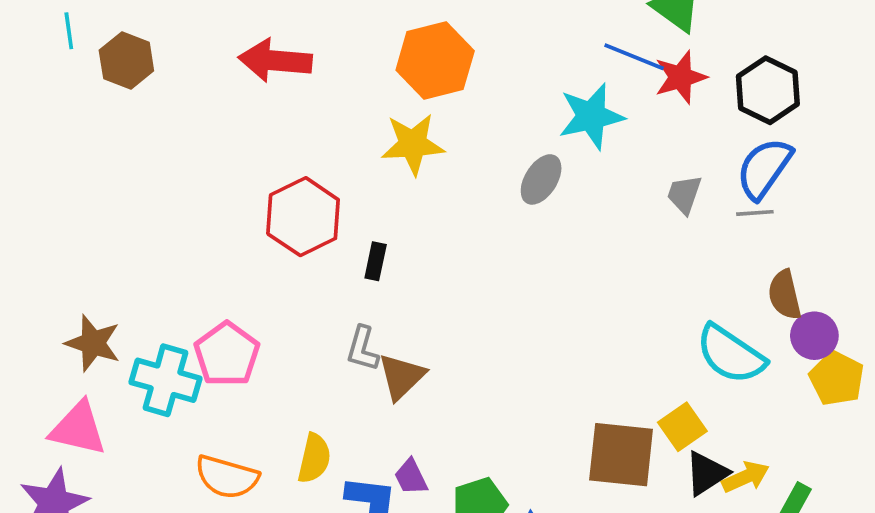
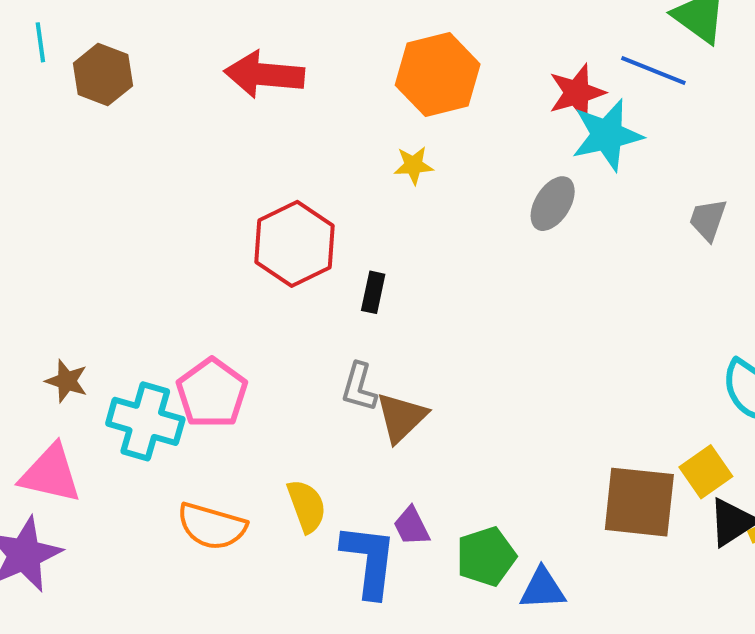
red star: (681, 77) -> (577, 93), moved
yellow star: (413, 144) -> (413, 165), size x0.6
brown star: (93, 343) -> (67, 381), size x0.7
yellow semicircle: (314, 458) -> (307, 506), turned -33

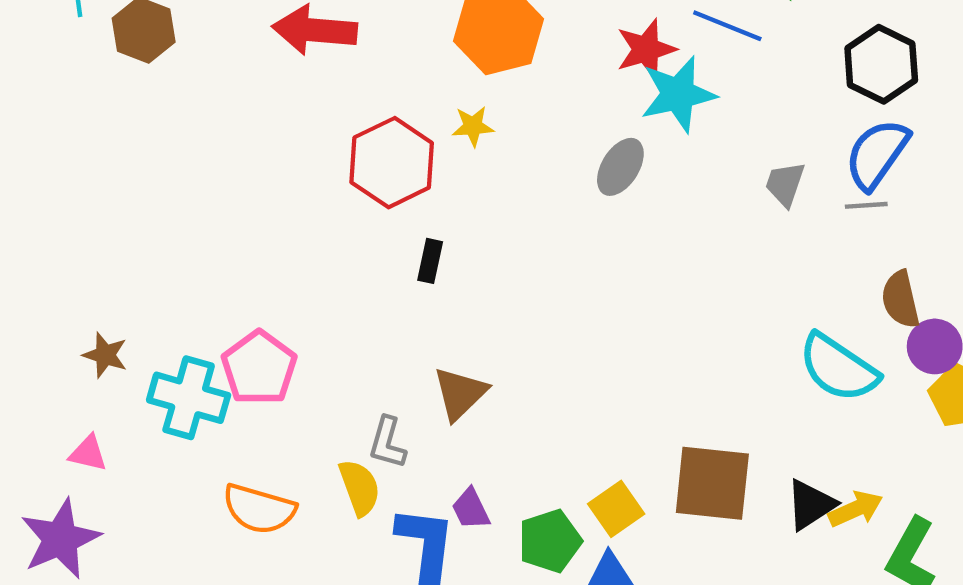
red hexagon: (295, 244) -> (392, 163), moved
gray L-shape: (359, 387) -> (387, 443), moved
yellow square: (706, 472) -> (616, 509), moved
pink triangle: (51, 474) -> (88, 453), size x0.6

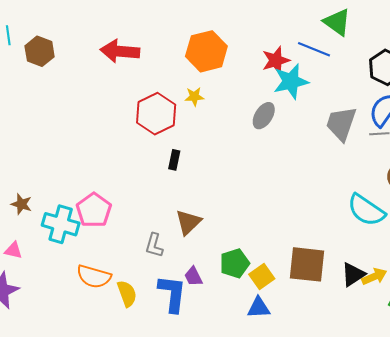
gray trapezoid: (785, 184) -> (341, 124), size x1.6
yellow semicircle: (360, 488) -> (127, 294), moved
green pentagon: (550, 541) -> (235, 263), moved

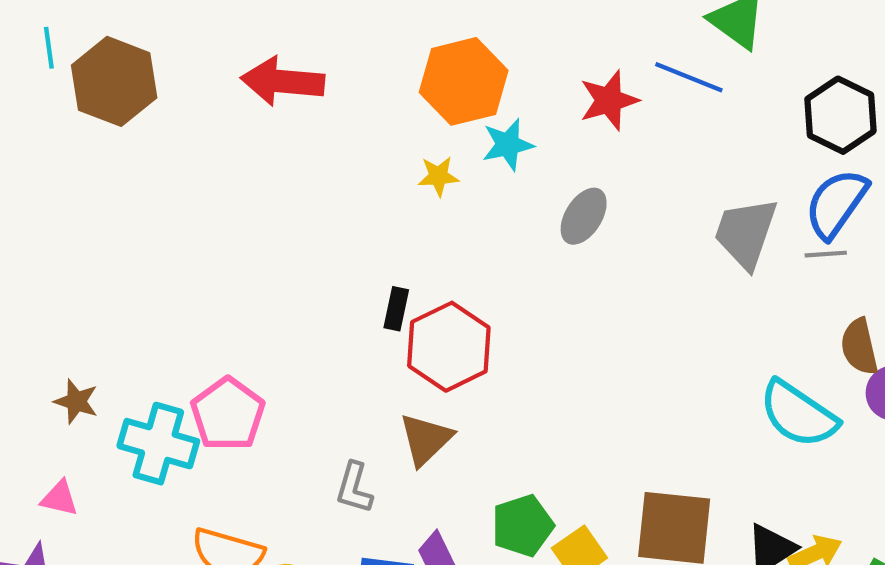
brown hexagon: (40, 51) -> (114, 81), size x1.4
cyan star: (291, 81) -> (508, 145), moved, size x0.7
red hexagon: (156, 114) -> (449, 347), moved

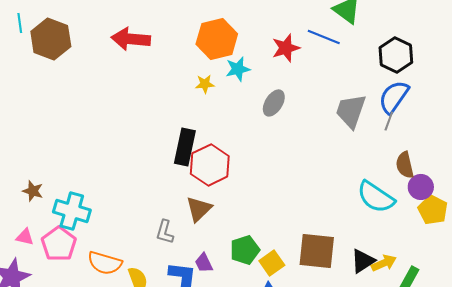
gray line: (826, 254) -> (389, 121), turned -66
black rectangle: (396, 309) -> (185, 147), size x1.8
pink pentagon: (228, 414) -> (59, 244), moved

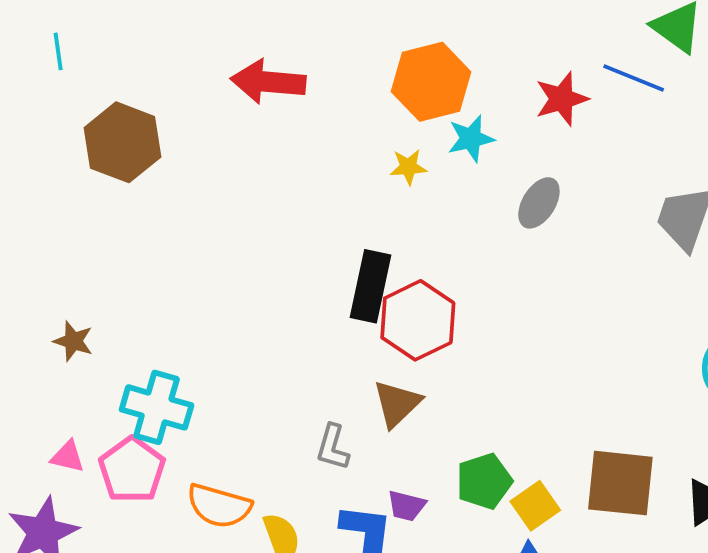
brown hexagon: (51, 39) -> (122, 142), moved
brown star: (33, 191) -> (73, 341), moved
purple trapezoid: (204, 263) -> (406, 506), turned -50

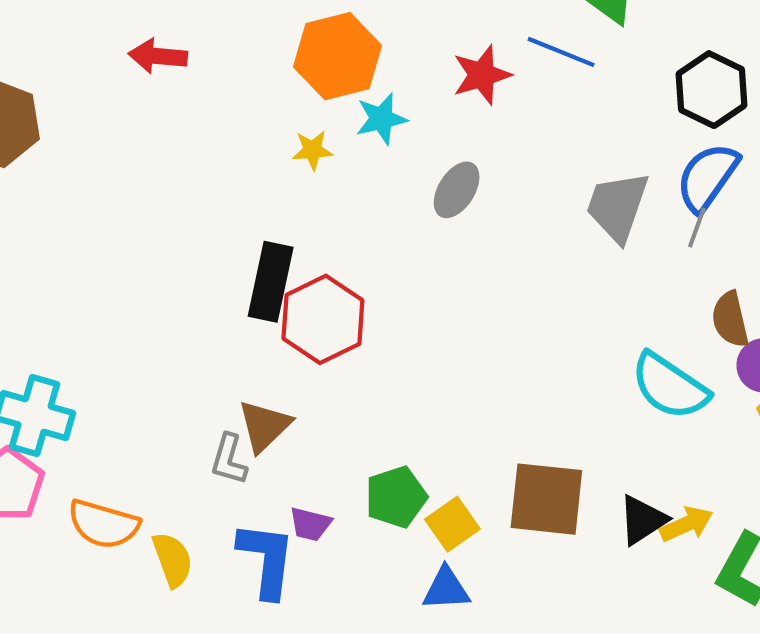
red arrow: (268, 82) -> (158, 56), size x0.7
brown triangle: (397, 404) -> (264, 426), moved

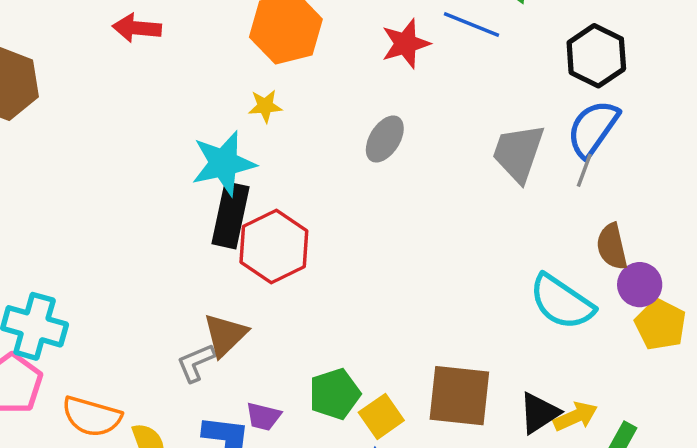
cyan star: (381, 119) -> (224, 163), moved, size x1.5
gray L-shape: (229, 459) -> (196, 363), turned 51

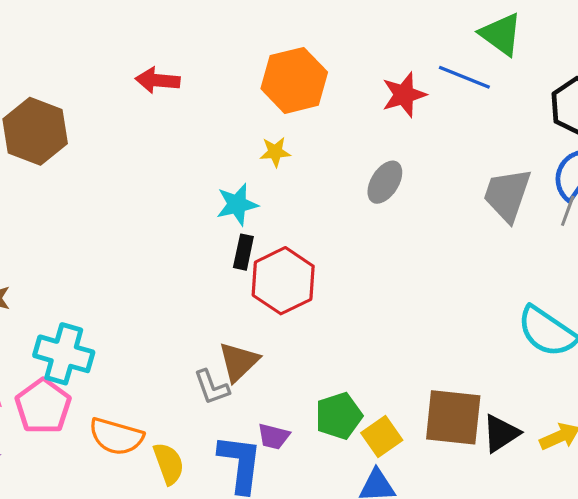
cyan star: (224, 163) -> (237, 204), size x0.7
black rectangle: (230, 215) -> (243, 252), size x0.6
gray L-shape: (196, 363) -> (212, 387), turned -87
black triangle: (539, 413) -> (501, 433), moved

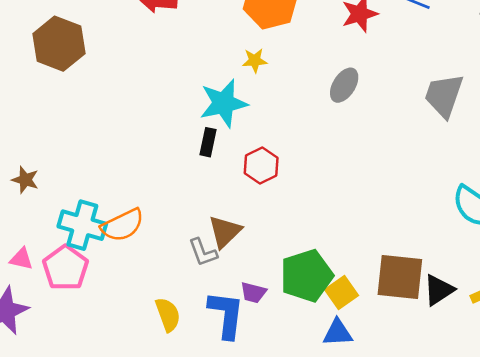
cyan star: (237, 204) -> (224, 103), size x1.4
black rectangle: (243, 252) -> (208, 142), moved
red hexagon: (283, 281) -> (261, 165), size x0.7
green pentagon: (339, 416) -> (307, 276), size x1.4
orange semicircle: (116, 436) -> (122, 225), moved, turned -42

